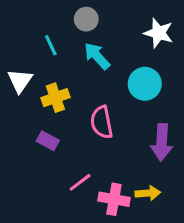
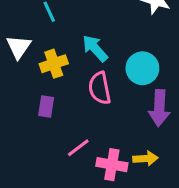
cyan arrow: (97, 56) -> (95, 48), moved
cyan circle: (145, 84) -> (142, 68), moved
purple rectangle: (48, 141) -> (46, 106), turned 70

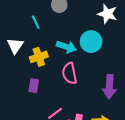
cyan arrow: (95, 48) -> (66, 47), turned 150
cyan circle: (142, 68) -> (91, 42), moved

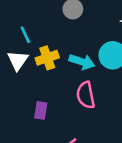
cyan line: (36, 22) -> (25, 35), moved
yellow cross: (39, 57) -> (47, 58), moved

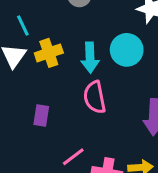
cyan arrow: (82, 62) -> (90, 58), turned 70

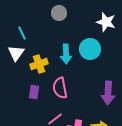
yellow cross: (49, 53) -> (39, 64), moved
pink semicircle: (95, 97) -> (60, 88), moved

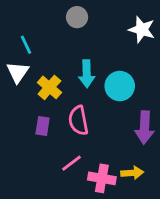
cyan circle: (90, 49) -> (120, 86), moved
yellow cross: (39, 64) -> (49, 87), turned -30

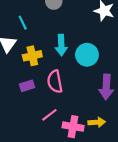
cyan line: (26, 45) -> (23, 23), moved
yellow cross: (49, 87) -> (32, 56), turned 36
purple rectangle: (43, 126) -> (27, 86), turned 64

